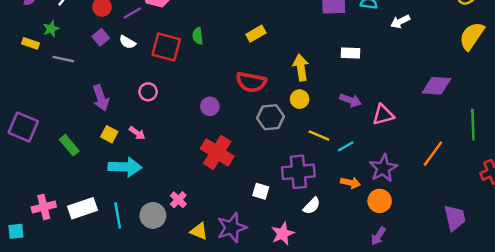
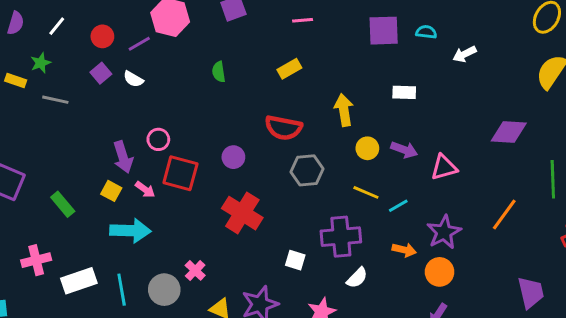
red square: (166, 47) -> (180, 173), moved
purple arrow: (101, 98) -> (123, 157), moved
yellow circle: (300, 99) -> (367, 148), moved
pink cross: (44, 207) -> (36, 260), moved

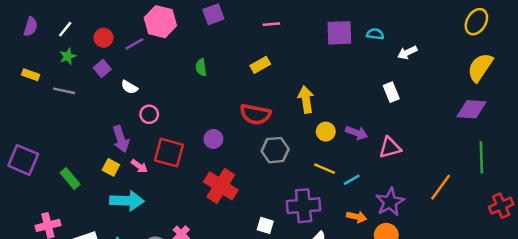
green star: (41, 63) -> (68, 56), moved
white semicircle: (133, 79) -> (129, 87), moved
white rectangle: (404, 92) -> (391, 92), moved, turned 66
purple diamond: (509, 132) -> (471, 109), moved
pink circle: (158, 139) -> (149, 114), moved

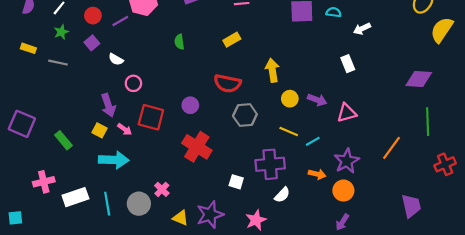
yellow semicircle: (480, 67) -> (442, 30), moved

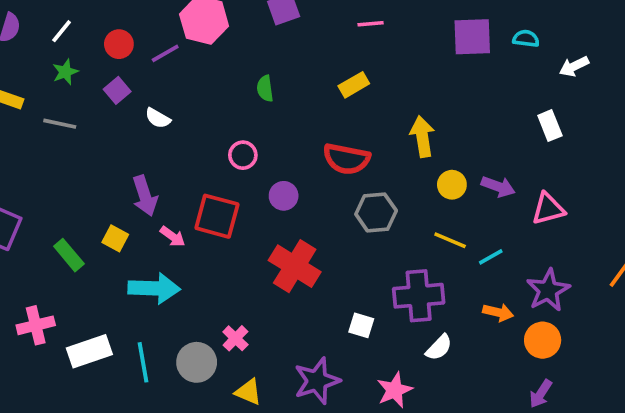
pink circle: (133, 83) -> (243, 155), moved
yellow square: (100, 130) -> (115, 238), moved
yellow triangle: (180, 218) -> (248, 392), moved

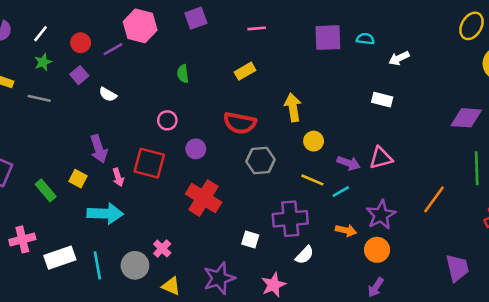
white rectangle: (550, 126) -> (382, 100), turned -54
purple arrow: (498, 187) -> (349, 163), moved
pink arrow: (173, 237) -> (118, 177), turned 36

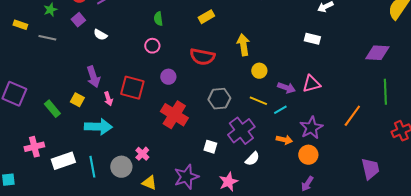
pink circle: (167, 120) -> (152, 46), moved
gray hexagon: (261, 161) -> (219, 99), moved
purple cross: (290, 219) -> (241, 131), turned -32

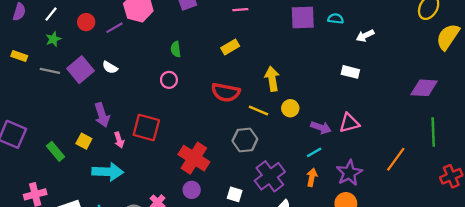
purple square: (78, 20) -> (81, 70), moved, size x1.6
purple circle: (168, 77) -> (192, 190), moved
yellow line: (258, 101) -> (259, 110), moved
orange arrow: (284, 140) -> (312, 177), moved, turned -91

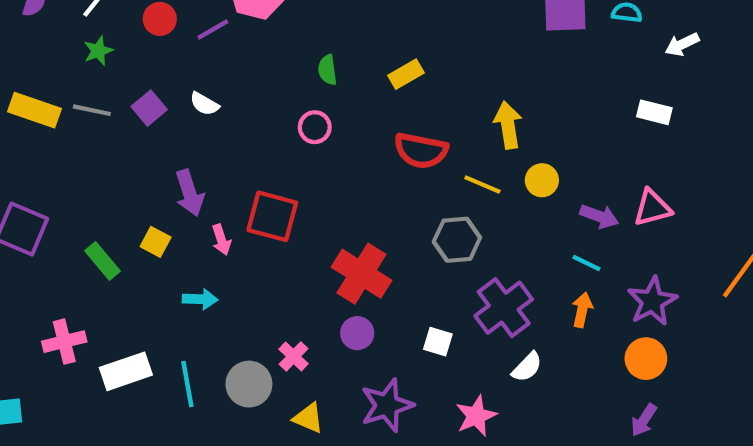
yellow rectangle: (230, 47) -> (406, 74), moved
yellow rectangle: (19, 56) -> (35, 110), moved, size x1.6
purple square: (81, 70) -> (149, 108), size x0.7
cyan line: (314, 152) -> (586, 263), turned 56
cyan arrow: (108, 172) -> (200, 299), size x0.6

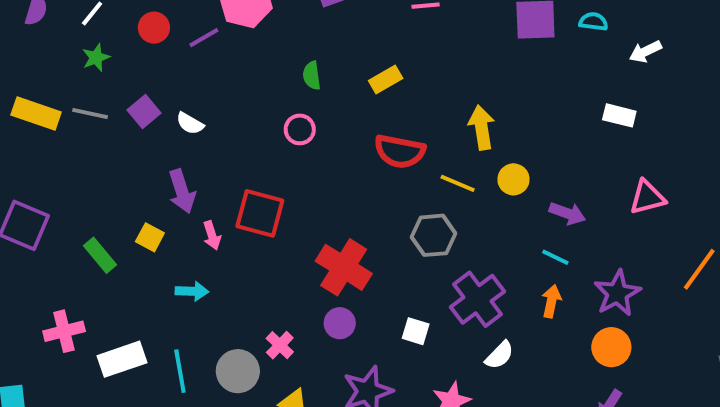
white semicircle: (204, 104) -> (190, 123), moved
pink triangle: (652, 208) -> (647, 197), moved

